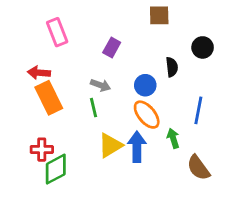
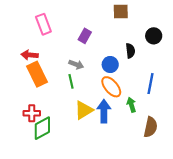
brown semicircle: (198, 168) -> (151, 127), turned -132

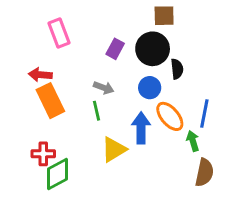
black circle: (154, 36) -> (153, 49), moved, size x1.5
orange ellipse: (111, 87) -> (170, 116), moved
green arrow: (131, 105) -> (193, 141), moved
blue arrow: (104, 111) -> (141, 128), moved

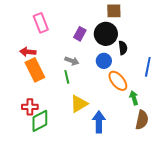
blue line: (204, 114) -> (148, 67), moved
blue arrow: (141, 128) -> (99, 122), moved

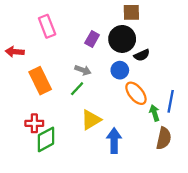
black semicircle: (123, 48) -> (142, 55), turned 72
red arrow: (28, 52) -> (15, 52), moved
blue line: (148, 67) -> (171, 101), moved
green line: (67, 77) -> (77, 89), turned 56

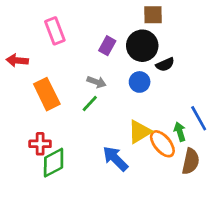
orange ellipse: (136, 93) -> (162, 144), moved
blue line: (171, 101) -> (199, 118), turned -40
yellow triangle: (91, 120) -> (140, 132), moved
blue arrow: (114, 141) -> (115, 159), moved, turned -45

